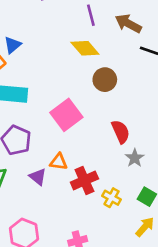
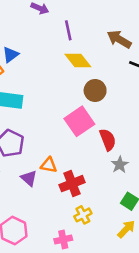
purple line: (91, 15) -> (68, 30), moved
pink square: (66, 115) -> (79, 121), moved
yellow cross: (111, 198) -> (83, 215), moved, turned 30

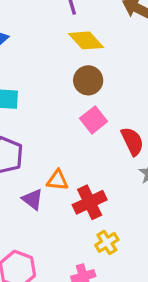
brown circle: (95, 91) -> (88, 80), moved
pink square: (79, 121) -> (94, 120), size x0.7

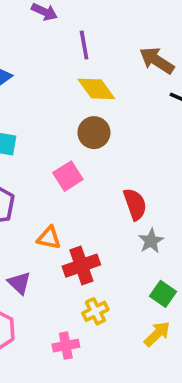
pink square: (94, 120) -> (68, 176), moved
purple triangle: (33, 199) -> (19, 283), moved

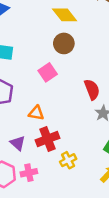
red cross: (81, 266) -> (47, 139), moved
pink cross: (66, 346) -> (29, 173), moved

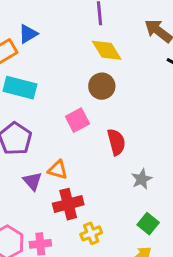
red semicircle: (92, 89) -> (116, 142), moved
purple triangle: (18, 143) -> (32, 181), moved

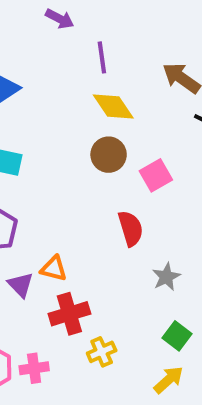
pink square: (77, 120) -> (156, 175), moved

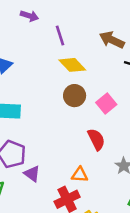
orange triangle: (54, 269) -> (80, 175), moved
purple triangle: (21, 285) -> (32, 174), moved

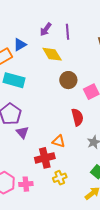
purple arrow: (29, 16) -> (46, 29), moved, turned 96
yellow diamond: (72, 65) -> (52, 54), moved

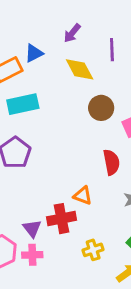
purple line: (68, 32) -> (112, 50), moved
cyan rectangle: (14, 80) -> (23, 104), turned -30
purple triangle: (22, 132) -> (32, 228), moved
yellow cross: (60, 178) -> (93, 250), moved

